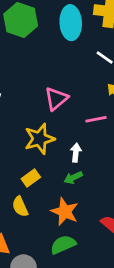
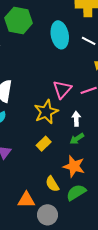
cyan ellipse: (71, 23) -> (60, 35), moved
pink triangle: (56, 99) -> (62, 89), moved
yellow semicircle: (20, 207) -> (52, 184), moved

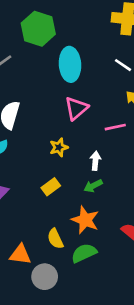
cyan ellipse: (60, 35) -> (70, 64), moved
pink triangle: (62, 89) -> (76, 108), moved
yellow star: (46, 112) -> (59, 147), size x0.6

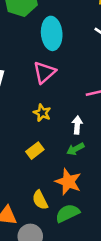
pink triangle: (76, 108) -> (44, 72), moved
yellow star: (59, 147) -> (42, 113), turned -30

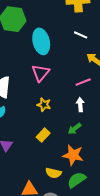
white arrow: (77, 125) -> (80, 105), moved
yellow semicircle: (40, 200) -> (53, 173), turned -42

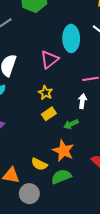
cyan ellipse: (41, 41) -> (71, 38), moved
yellow rectangle: (43, 135) -> (49, 114), moved

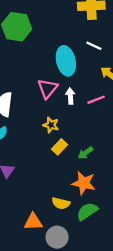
white arrow: (82, 101) -> (70, 96), moved

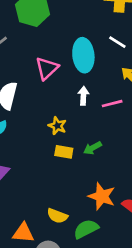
pink triangle: (47, 89) -> (47, 68), moved
yellow rectangle: (59, 147) -> (64, 152), turned 49
green arrow: (86, 153) -> (93, 148), moved
orange star: (84, 183) -> (102, 196), moved

